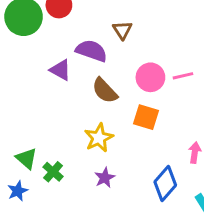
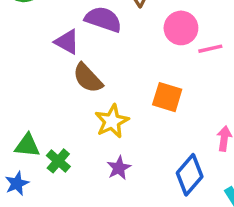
pink circle: (150, 77) -> (181, 28), moved
brown semicircle: (105, 91) -> (88, 78), moved
green triangle: (26, 158) -> (27, 145), turned -35

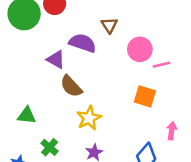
orange square: (167, 97) -> (145, 96), moved
green triangle: (27, 145) -> (27, 115), moved

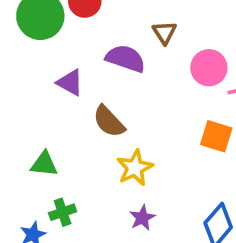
purple triangle: (56, 60) -> (70, 83), moved
green cross: (50, 147) -> (63, 212), moved, turned 30

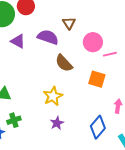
purple triangle: (70, 83) -> (18, 41), moved
brown semicircle: (109, 121) -> (64, 63), moved

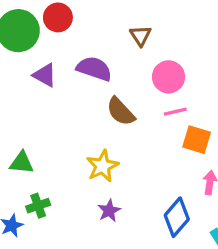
brown triangle: (69, 23) -> (140, 36), moved
pink line: (110, 54) -> (175, 112), moved
orange square: (97, 79) -> (197, 140), moved

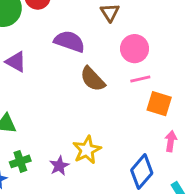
purple triangle: (45, 75) -> (16, 62), moved
yellow star: (102, 166) -> (87, 150), moved
purple star: (109, 211) -> (59, 166), moved

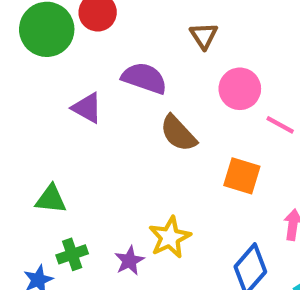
purple triangle: (16, 62) -> (87, 108), moved
pink line: (140, 79) -> (280, 125), moved, turned 42
orange square: (159, 104) -> (242, 176), moved

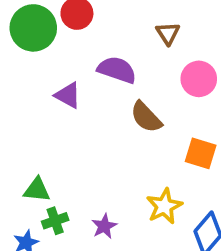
green triangle: (51, 199) -> (37, 190), moved
yellow star: (170, 237) -> (164, 206), moved

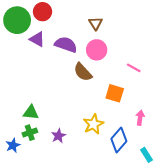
pink circle: (199, 79) -> (97, 50), moved
purple triangle: (68, 95) -> (37, 39), moved
green triangle: (37, 190) -> (31, 112), moved

